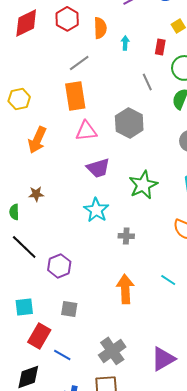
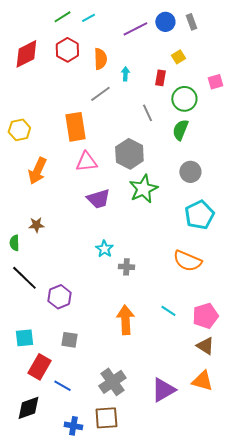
gray line: (79, 63) -> (100, 94), moved
green star: (143, 185) -> (143, 189), moved
cyan star: (96, 210) -> (104, 249), moved, size x0.7

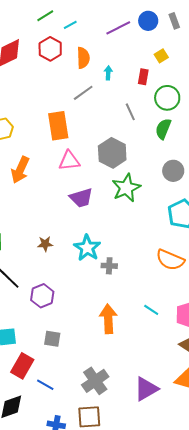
cyan line: (88, 18) -> (70, 25), moved
brown star: (36, 225) -> (45, 244), moved
cyan star: (104, 249) -> (87, 248), size x1.5

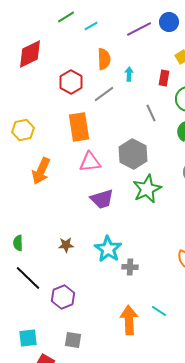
red hexagon: (50, 49) -> (71, 82), moved
cyan line: (151, 310) -> (159, 311), moved

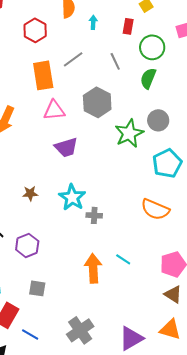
gray line: (104, 94) -> (73, 59), moved
green star: (147, 189) -> (129, 133), moved

